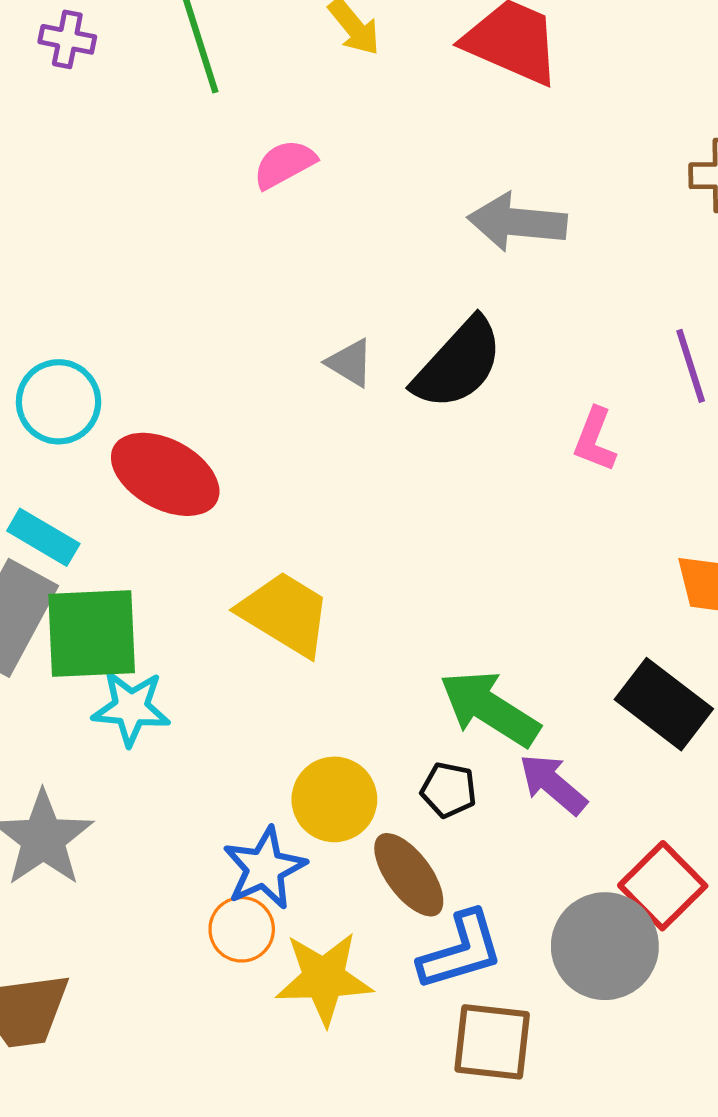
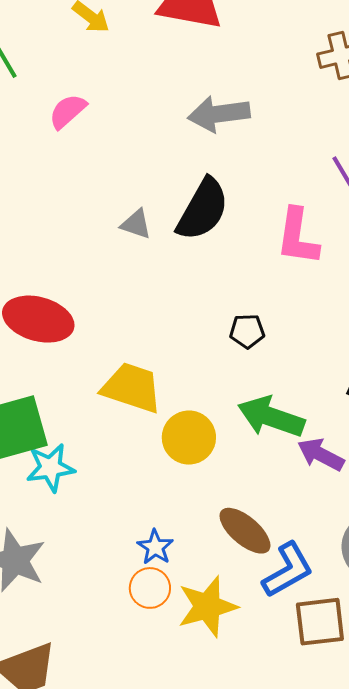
pink L-shape: (595, 440) -> (298, 237), size x1.5
black pentagon: (449, 790) -> (247, 331), moved
yellow circle: (334, 799) -> (189, 438), moved
blue star: (264, 868) -> (155, 547), size x0.7

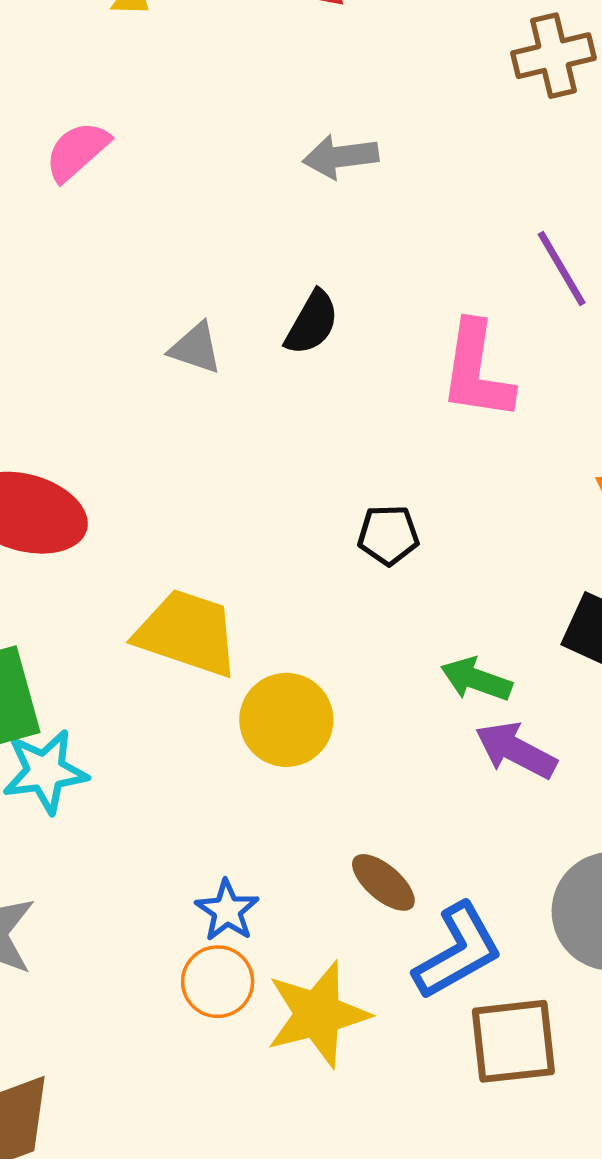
gray arrow: (219, 114) -> (341, 157), size x0.7
black semicircle: (203, 209) -> (312, 323), size x0.6
green arrow: (271, 417) -> (476, 679), moved, size x0.6
brown ellipse: (245, 531) -> (383, 882), size x0.7

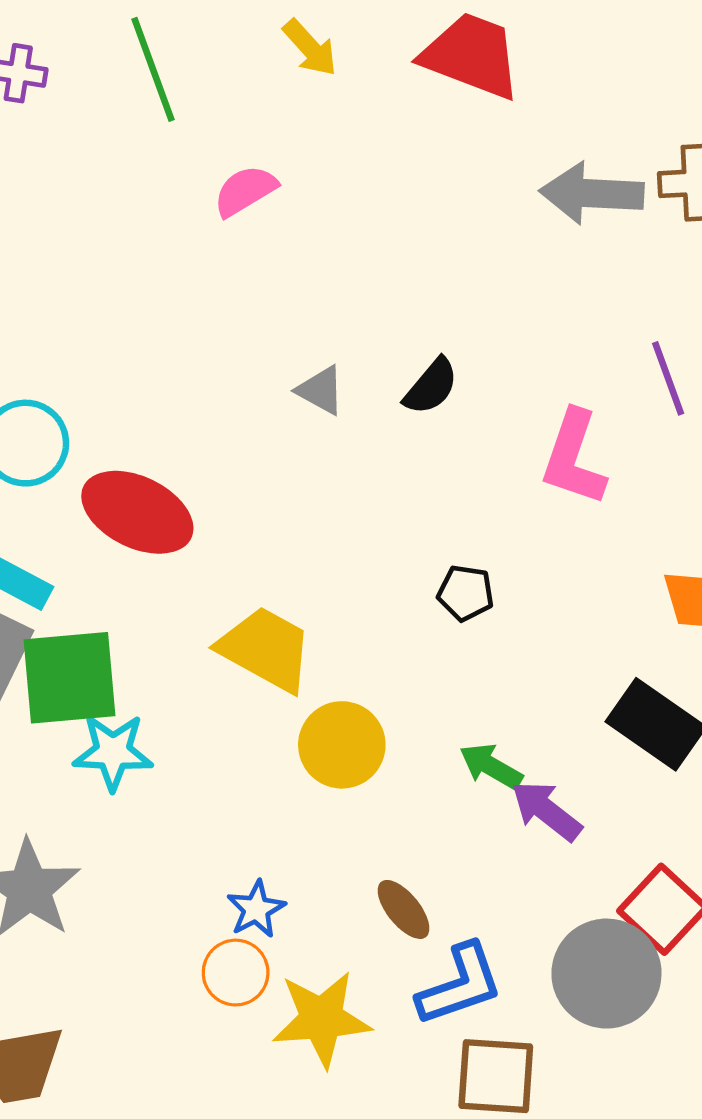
gray arrow: (341, 157) -> (592, 193), moved, size x1.5
green arrow: (476, 679) -> (491, 766), moved

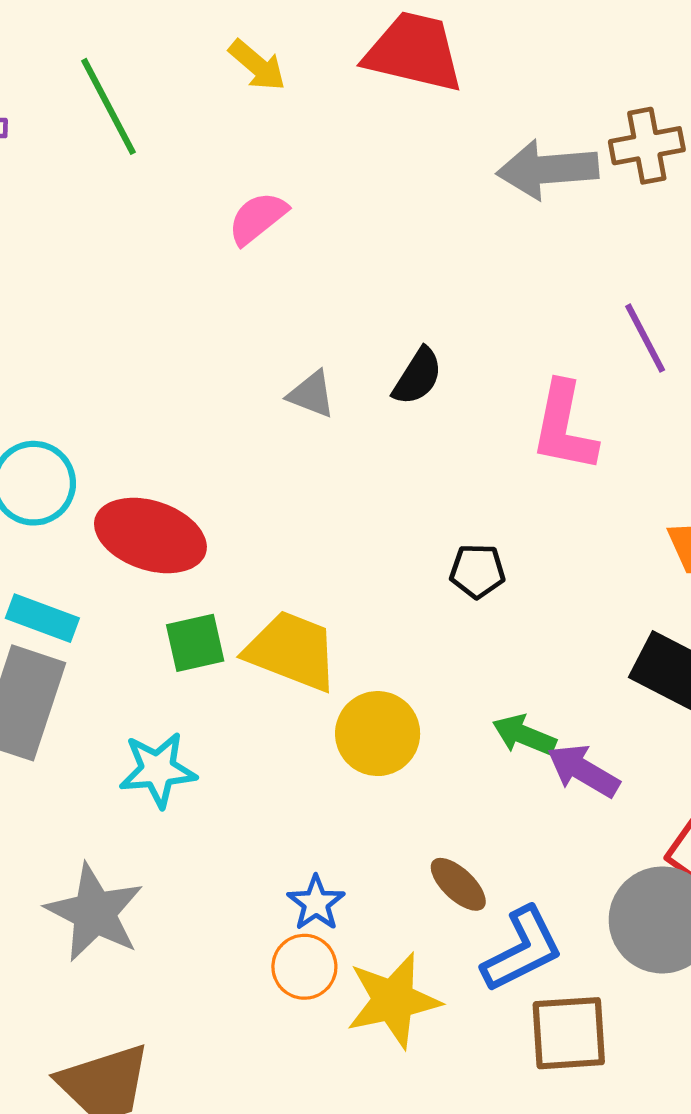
pink semicircle: (245, 191) -> (258, 218), moved
green square: (69, 678) -> (195, 643), moved, size x0.6

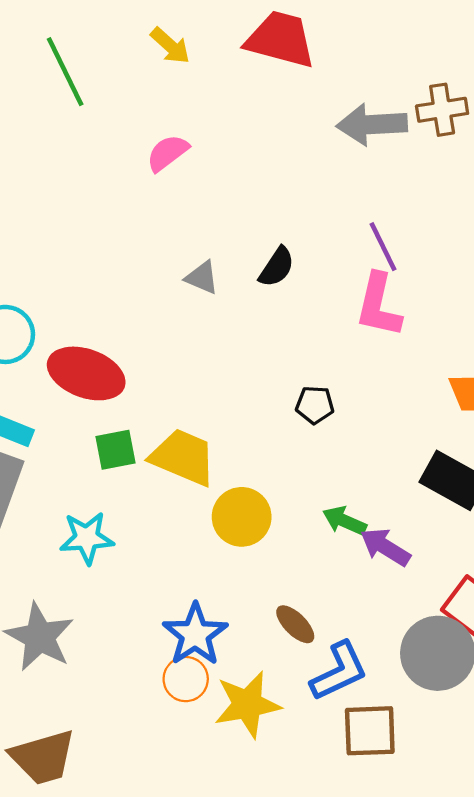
purple line: (645, 338) -> (383, 247), moved
blue star: (316, 903) -> (195, 635), size x1.6

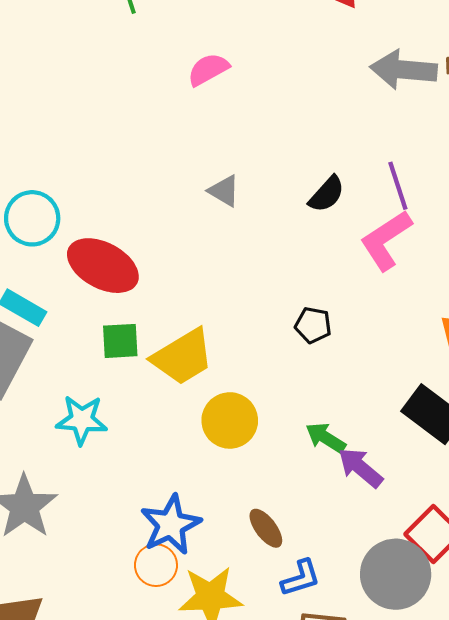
black semicircle: (277, 267) -> (327, 194), moved
pink L-shape: (379, 305) -> (386, 240), turned 36
yellow trapezoid: (183, 457) -> (183, 357), turned 118
blue L-shape: (339, 671) -> (301, 578), size x0.7

